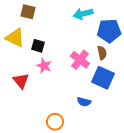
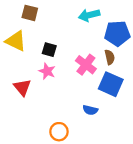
black square: (38, 46) -> (49, 50), moved

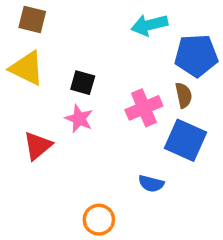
brown square: (30, 13) -> (32, 20), moved
pink cross: (86, 65) -> (144, 108), turned 30
red triangle: (22, 87) -> (38, 146), turned 30

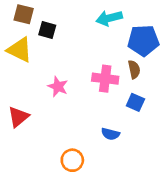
black square: (83, 83) -> (47, 30), moved
pink cross: (144, 108) -> (105, 79), turned 30
blue square: (185, 140) -> (135, 102), size x0.6
red triangle: (38, 146) -> (18, 117), moved

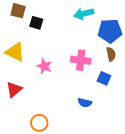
yellow triangle: (20, 50) -> (15, 52), moved
brown semicircle: (134, 69) -> (111, 54), moved
orange circle: (72, 160) -> (39, 123), moved

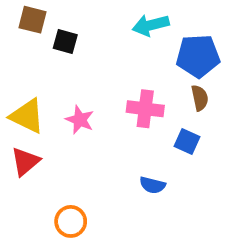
yellow triangle: (15, 52) -> (27, 116), moved

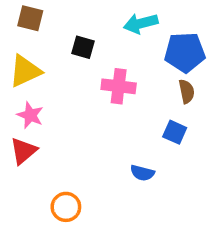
black square: (65, 42) -> (83, 47), moved
pink cross: (145, 109) -> (119, 86), moved
yellow triangle: (27, 116) -> (25, 71), moved, turned -51
pink star: (80, 120) -> (30, 115), moved

